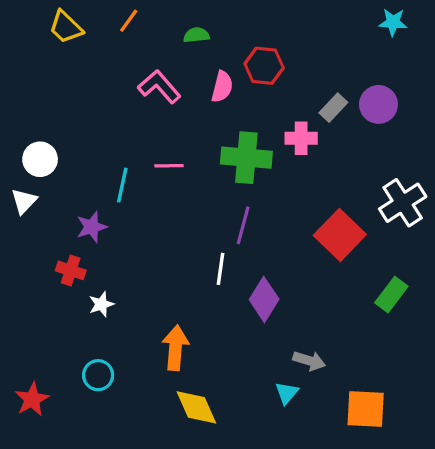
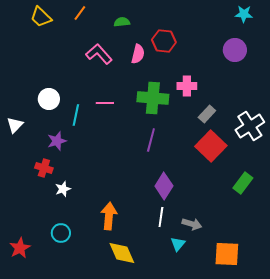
purple circle: (378, 104) -> (235, 50), moved
gray rectangle: (333, 108) -> (207, 114), moved
white circle: (40, 159) -> (49, 99), moved
white line: (221, 269) -> (161, 217), moved

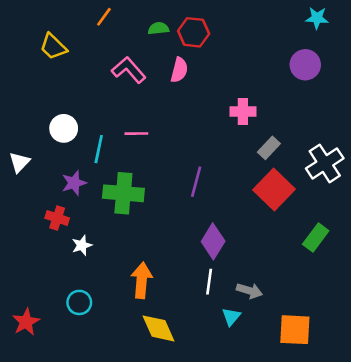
yellow trapezoid: (41, 17) -> (53, 47), moved
red hexagon: (164, 41) -> (194, 32), moved
green cross: (153, 98) -> (123, 193), moved

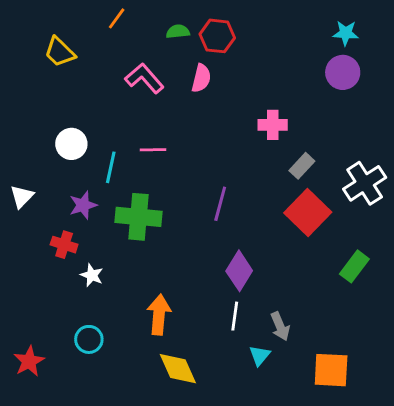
cyan star: (317, 18) -> (346, 33), moved
white triangle: (19, 162) -> (22, 196), moved
white star: (82, 245) -> (92, 275), turned -30
gray arrow: (249, 291) -> (280, 326), turned 50

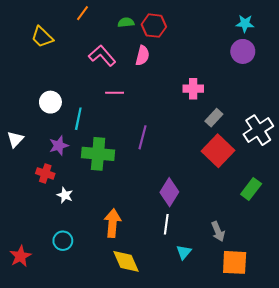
pink line: (153, 150) -> (115, 93), moved
purple line: (220, 204) -> (142, 137), moved
gray arrow: (280, 326) -> (218, 231), moved

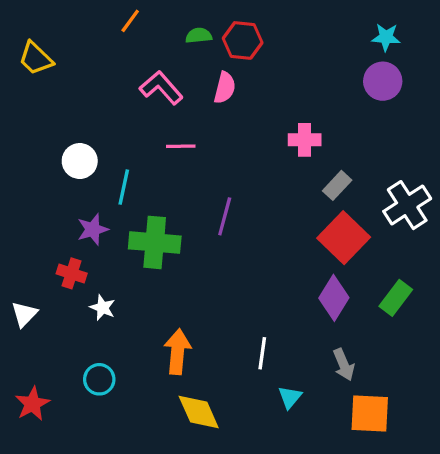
yellow trapezoid: (42, 37) -> (36, 58), moved
white triangle: (15, 139) -> (24, 314), moved
purple diamond: (169, 192) -> (334, 298), moved

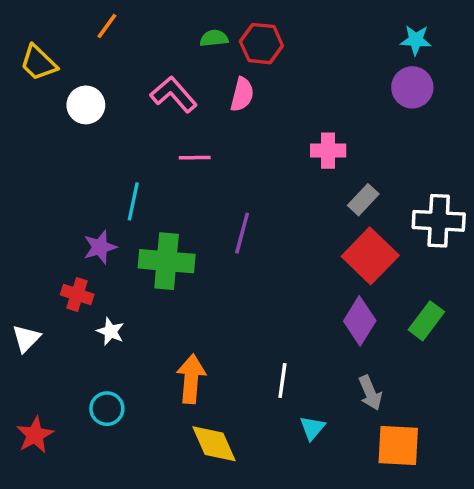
orange line: (130, 21) -> (107, 26), moved
white circle: (80, 161) -> (86, 105), moved
white cross: (407, 205) -> (439, 221), turned 36

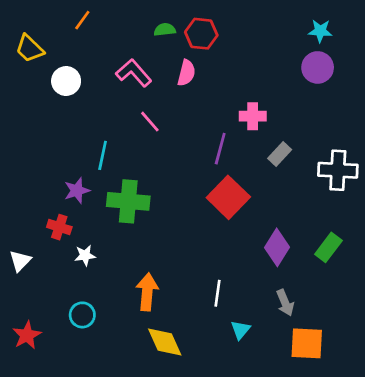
pink line: (195, 158) -> (150, 122), turned 50
purple line: (242, 233) -> (220, 149), moved
red square: (370, 256) -> (228, 197), moved
white star: (110, 331) -> (85, 255), turned -30

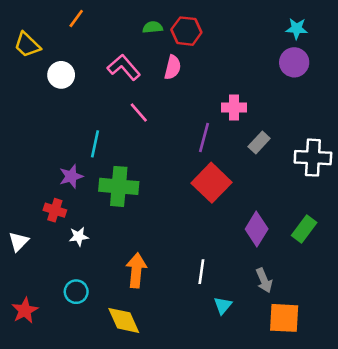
yellow diamond: (165, 342) -> (124, 320), moved

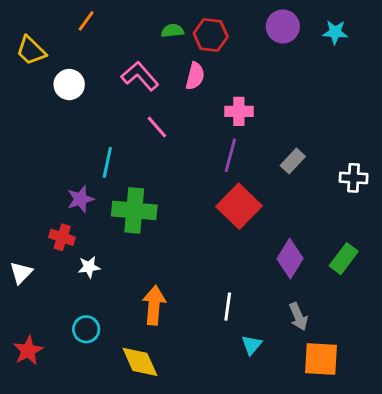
purple circle: (294, 62) -> (283, 27), moved
pink cross: (234, 107) -> (239, 111), moved
white cross: (313, 158) -> (354, 178), size x0.7

